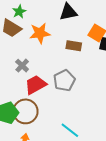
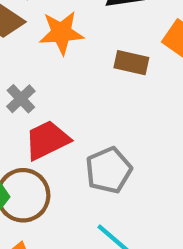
gray pentagon: (64, 81) -> (109, 170), moved

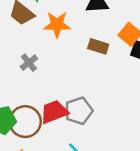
red trapezoid: (47, 140) -> (54, 112), moved

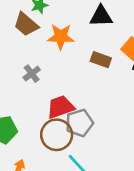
red trapezoid: (54, 112) -> (60, 107), moved
brown circle: (25, 122) -> (57, 135), moved

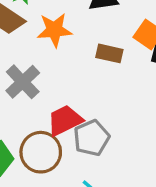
gray cross: (32, 74) -> (23, 82), size x1.5
brown circle: (57, 135) -> (41, 152), moved

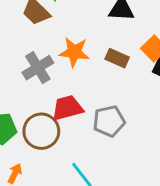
orange star: (54, 30) -> (74, 52), moved
gray pentagon: (91, 138) -> (109, 121), moved

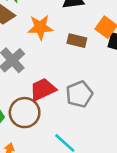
orange star: (74, 52) -> (40, 27), moved

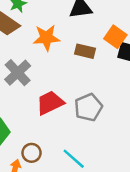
brown circle: (25, 113) -> (32, 153), moved, size x0.6

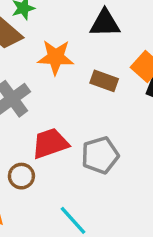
brown circle: (32, 153) -> (21, 176), moved

